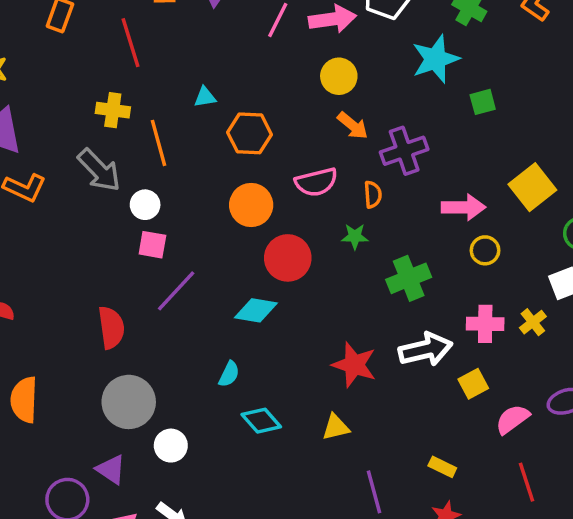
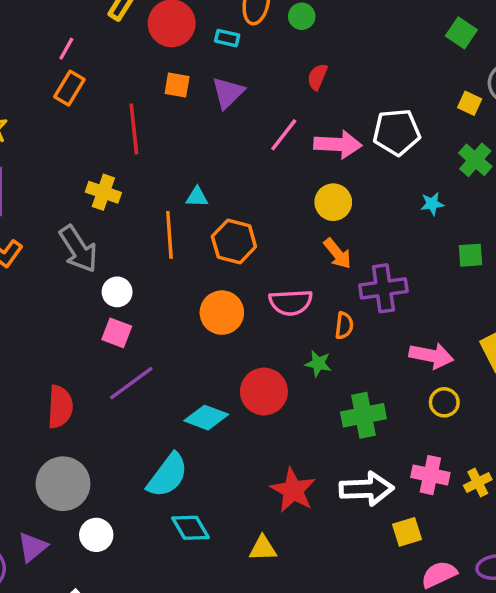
cyan star: (436, 59) -> (432, 204), size x0.5
orange line: (159, 143) -> (169, 235), moved
red circle: (288, 258) -> (264, 391), moved
cyan semicircle: (229, 374) -> (168, 475), size x1.8
purple triangle: (111, 469) -> (32, 547), turned 36

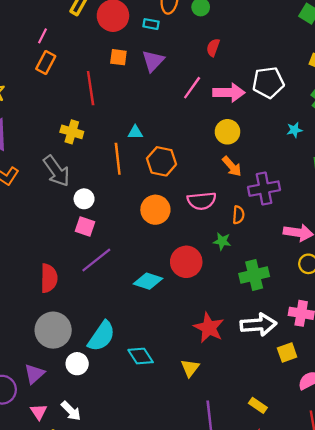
cyan semicircle: (168, 475) -> (102, 336), moved
yellow triangle: (263, 548) -> (190, 368), turned -48

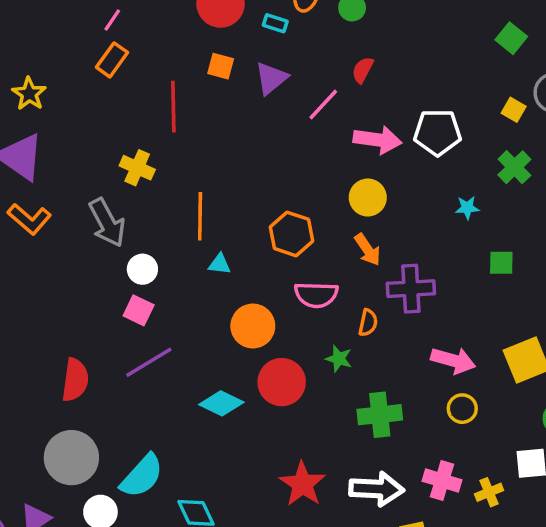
pink line: (192, 88) -> (323, 104), moved
cyan triangle: (135, 132) -> (220, 264), moved
orange hexagon: (162, 161) -> (292, 234), moved
orange circle: (155, 210) -> (253, 326), moved

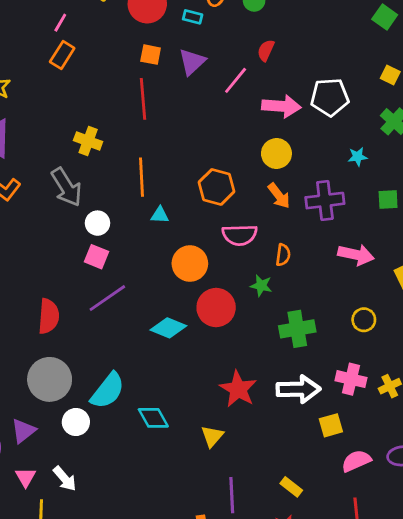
red line: (173, 107) -> (143, 99), moved
purple cross: (411, 289) -> (325, 201), moved
pink arrow: (453, 360) -> (356, 255), moved

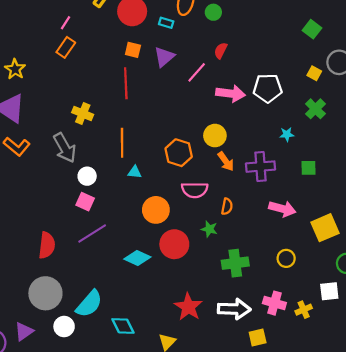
yellow circle: (276, 153) -> (215, 136), moved

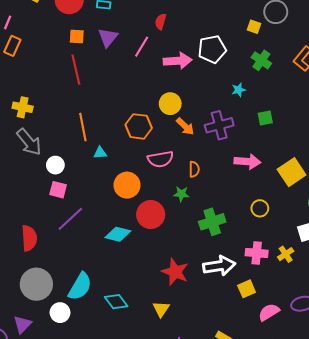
yellow cross: (83, 114) -> (23, 107), moved

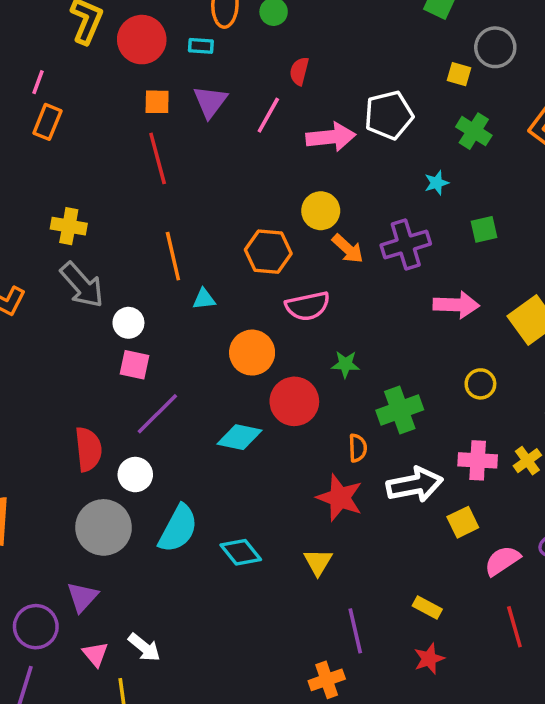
orange semicircle: (194, 169) -> (358, 448), moved
white circle: (60, 313) -> (135, 475), moved

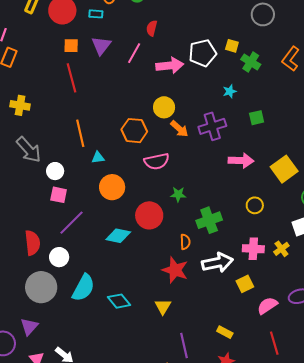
yellow square: (459, 74) -> (232, 46), moved
yellow cross: (69, 226) -> (20, 105), moved
orange circle: (252, 353) -> (112, 187), moved

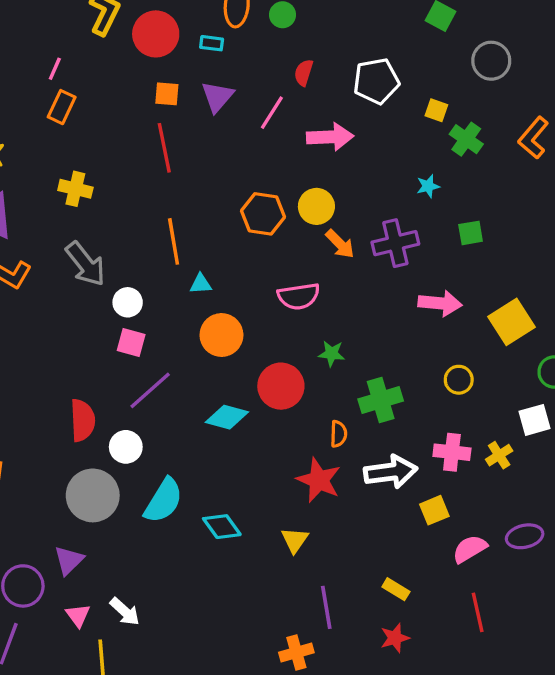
white pentagon: (203, 53) -> (376, 81), moved
orange hexagon: (134, 131) -> (263, 214), moved

